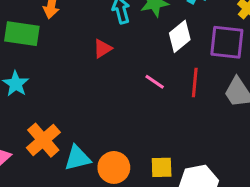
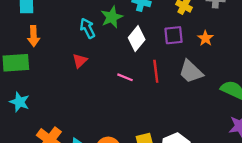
purple square: (227, 42) -> (174, 35), size x0.7

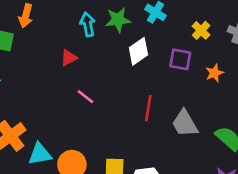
red line: (156, 71) -> (148, 108), moved
gray trapezoid: (191, 72) -> (185, 123), moved
pink line: (125, 77) -> (85, 97), moved

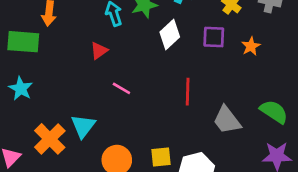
gray trapezoid: (185, 123) -> (227, 120), moved
cyan triangle: (40, 154) -> (83, 126), moved, turned -35

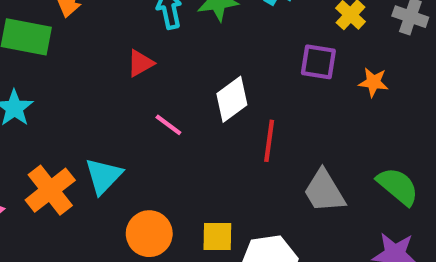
white diamond: (170, 34) -> (232, 99), moved
orange star: (251, 46) -> (373, 82), turned 30

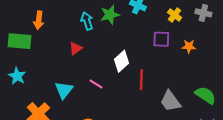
pink line: (168, 125) -> (96, 84), moved
cyan triangle: (104, 176) -> (64, 90), moved

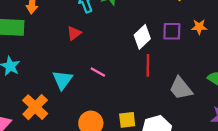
purple square: (161, 39) -> (172, 31), moved
white diamond: (121, 61) -> (142, 37), moved

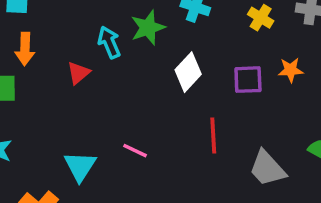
red triangle: (74, 33) -> (78, 73), moved
white diamond: (142, 37) -> (188, 72), moved

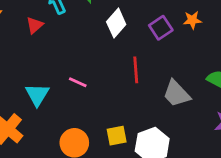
purple square: (248, 80) -> (161, 28), turned -30

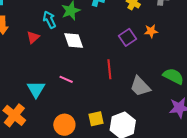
white diamond: (116, 23) -> (74, 40), moved, turned -60

